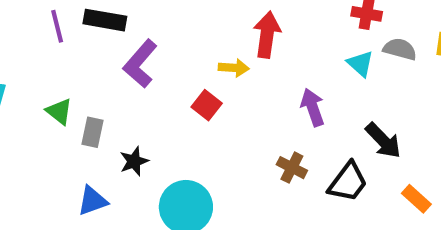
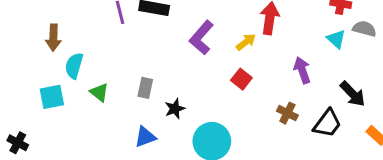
purple L-shape: (140, 64) -> (201, 38), moved
yellow arrow: (234, 68) -> (246, 42), turned -42
red square: (207, 105) -> (241, 79), moved
green triangle: (59, 111) -> (99, 92), moved

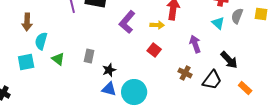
gray semicircle: (364, 29) -> (237, 16), turned -84
yellow arrow: (246, 42) -> (157, 25), turned 40
blue triangle: (145, 137) -> (109, 89), moved, turned 35

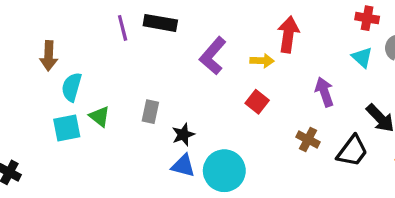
cyan square: (26, 62) -> (67, 128), moved

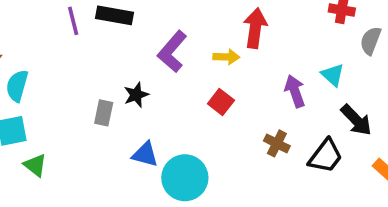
cyan triangle: (362, 57) -> (333, 75), moved
green triangle: (100, 117) -> (35, 165), moved
black star: (183, 135) -> (136, 95), moved
blue triangle: (183, 166) -> (145, 154), moved

